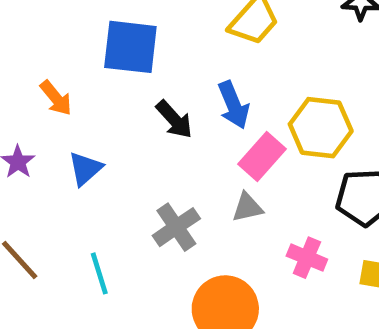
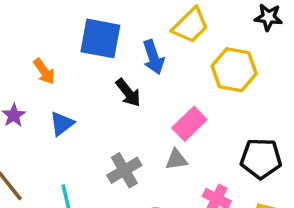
blue arrow: (233, 105) -> (153, 57), moved
yellow hexagon: (321, 128) -> (234, 70), moved

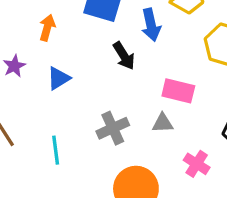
orange arrow: (44, 71) -> (47, 28), turned -135
pink rectangle: (189, 124) -> (178, 91), turned 52

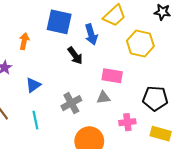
blue triangle: (59, 78) -> (33, 85), moved
pink cross: (197, 164) -> (127, 122), turned -35

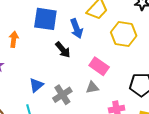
pink rectangle: (112, 76) -> (99, 66), turned 30
blue triangle: (33, 85) -> (36, 85), moved

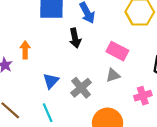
orange arrow: (14, 39) -> (25, 50), moved
black arrow: (63, 50) -> (75, 38), turned 36

